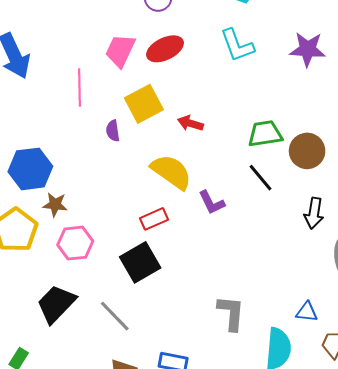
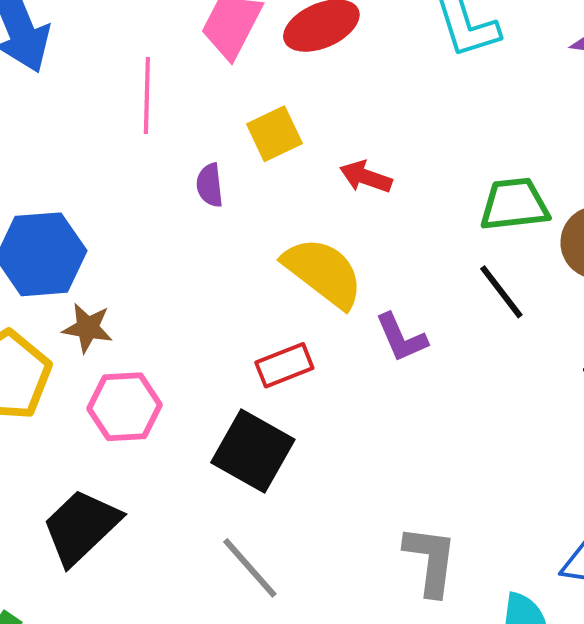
yellow square: (144, 104) -> (274, 134), size x0.7
black square: (140, 262) -> (253, 451), turned -33
gray line: (115, 316) -> (250, 568), moved

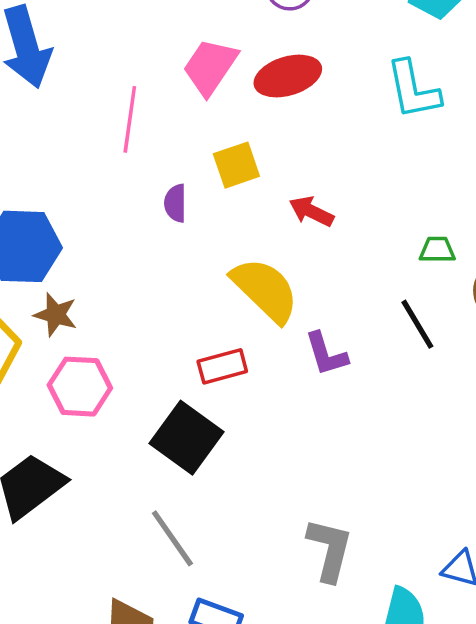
green trapezoid: (514, 204) -> (437, 250), size x0.6

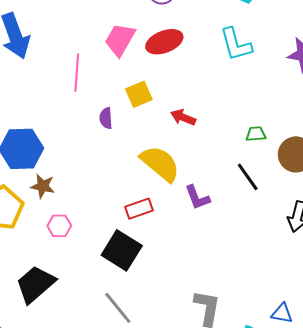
pink hexagon: (80, 387) -> (59, 226), size x0.7

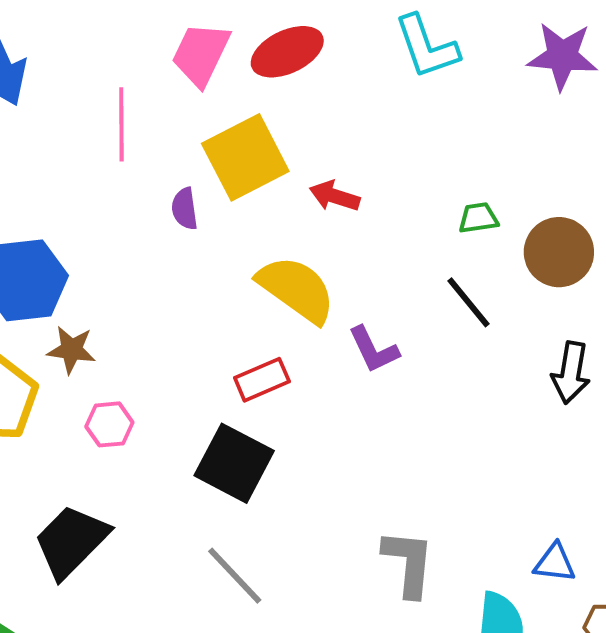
yellow square: (139, 94) -> (245, 157), size x1.6

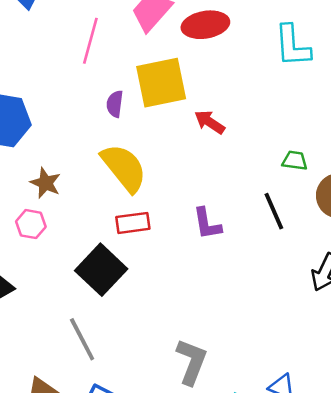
yellow semicircle: (296, 289) -> (124, 168), moved
brown star: (71, 350) -> (45, 183), moved

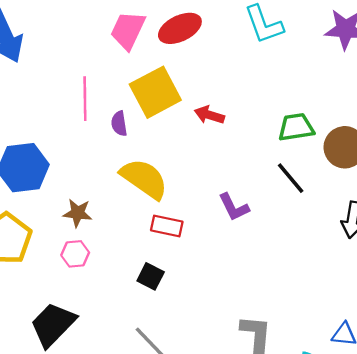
pink line: (90, 41) -> (85, 99), moved
green trapezoid: (295, 161) -> (296, 127), size x1.5
red rectangle: (133, 223) -> (167, 226), turned 36
black square: (101, 270) -> (151, 276), size x0.6

